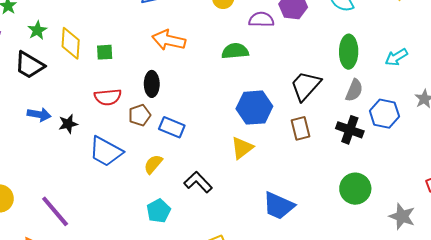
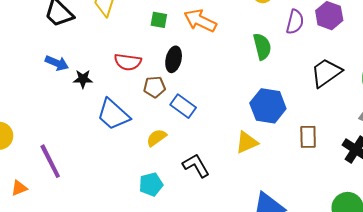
purple semicircle: (261, 20) -> (295, 22), turned 90
green semicircle: (235, 51) -> (262, 47), turned 68
green square: (105, 52) -> (159, 20), moved
black trapezoid: (306, 86) -> (326, 73), moved

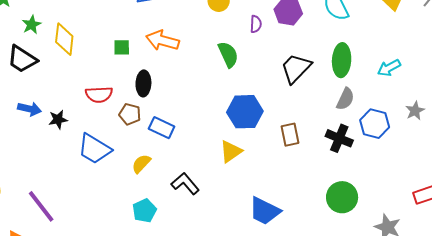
purple semicircle: (295, 22) -> (256, 24), size x0.7
brown pentagon: (155, 87) -> (130, 114), turned 30

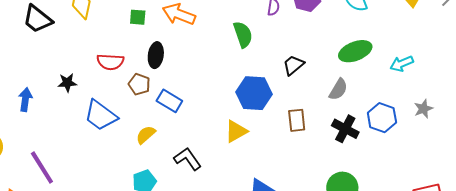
green ellipse: (342, 60) -> (355, 51), turned 60
black trapezoid: (296, 68) -> (293, 65), moved, size x0.7
gray semicircle: (345, 99) -> (338, 89), moved
blue arrow: (30, 109) -> (25, 100), moved, turned -100

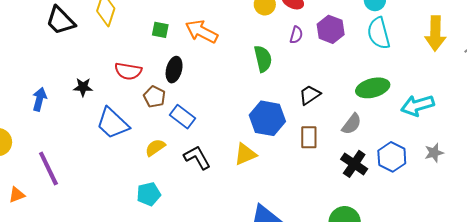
cyan arrow: (402, 64) -> (417, 105), size x1.4
brown rectangle: (297, 120) -> (309, 137), moved
black L-shape: (188, 159) -> (197, 157), moved

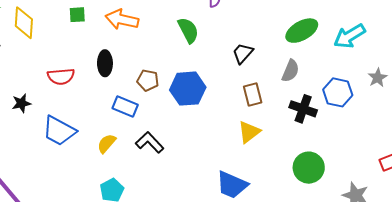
green square: (160, 30) -> (77, 15), moved
brown pentagon: (154, 97) -> (148, 80), moved
blue hexagon: (267, 118) -> (188, 89), moved
yellow triangle: (245, 154) -> (249, 132), moved

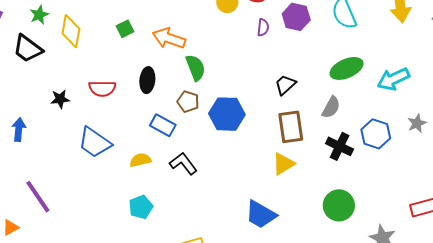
green square: (77, 15) -> (125, 29), turned -30
green semicircle: (188, 30) -> (196, 68), moved
brown rectangle: (253, 94) -> (291, 127), size x1.4
black star: (21, 103) -> (60, 99), moved
yellow semicircle: (107, 143) -> (140, 160), turned 30

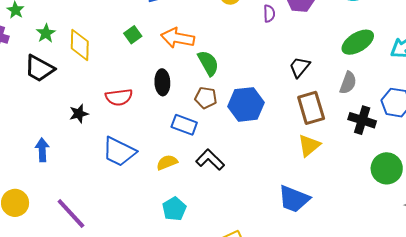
green circle: (339, 205) -> (387, 168), moved

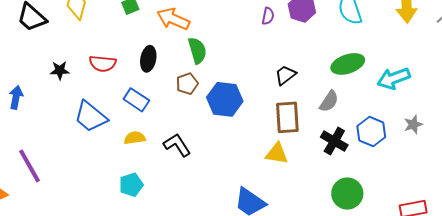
brown pentagon: (206, 98) -> (187, 84), turned 30
blue rectangle: (184, 125) -> (136, 100), moved
yellow triangle: (309, 145) -> (277, 154), turned 35

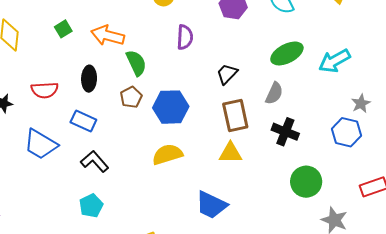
purple semicircle: (268, 16) -> (185, 37), moved, size x1.4
blue hexagon: (371, 132) -> (346, 132), moved
yellow semicircle: (135, 138) -> (167, 154), moved, size x1.4
black L-shape: (177, 145) -> (95, 161), moved

